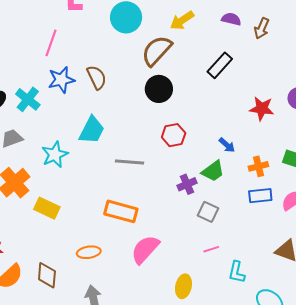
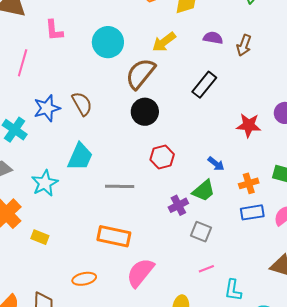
pink line: (51, 43) -> (23, 63), moved
yellow rectangle: (47, 208) -> (40, 237), size x0.7

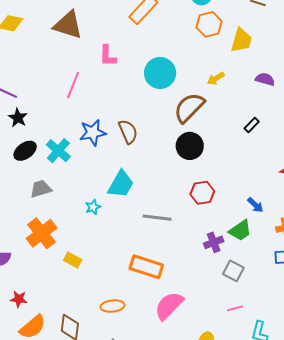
yellow arrow: (164, 42) -> (216, 79), size x0.7
black rectangle: (204, 85) -> (252, 125), size x0.6
cyan star: (45, 183) -> (93, 207), moved, size x0.6

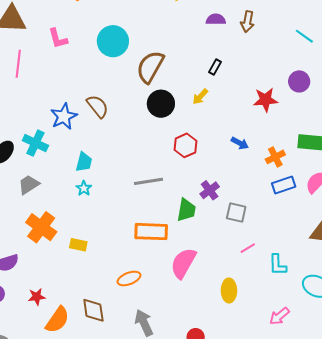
yellow arrow: (216, 79) -> (200, 97), moved
pink line: (73, 85) -> (18, 64), moved
cyan trapezoid: (121, 184) -> (84, 162), moved, size x0.7
green trapezoid: (240, 230) -> (186, 210), moved, turned -30

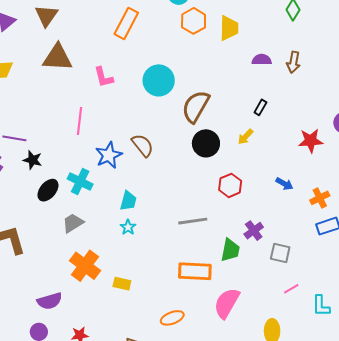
pink line: (18, 64) -> (80, 121), moved

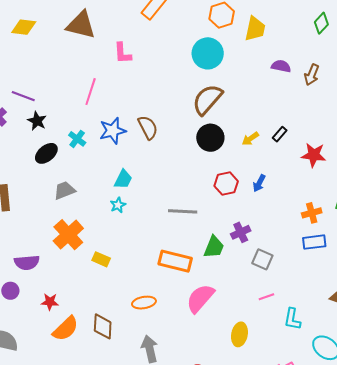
cyan circle: (159, 80) -> (208, 53), moved
black rectangle: (260, 107) -> (280, 134), moved
cyan cross: (80, 182) -> (77, 139), moved, size x0.7
blue arrow: (284, 184) -> (259, 183), moved, turned 78

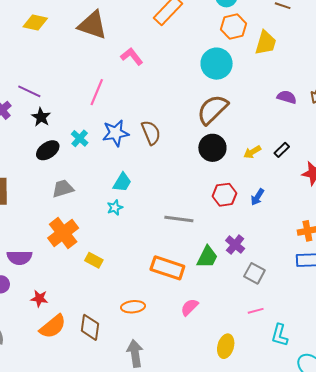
pink L-shape: (123, 53) -> (132, 56), turned 140
purple semicircle: (281, 66) -> (287, 97), moved
purple cross: (241, 232) -> (235, 245), turned -30
pink semicircle: (200, 298) -> (189, 307), size x0.6

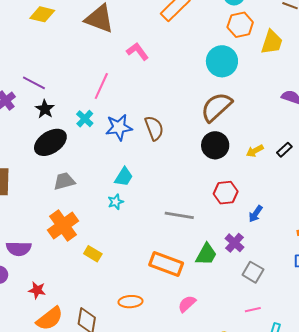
cyan cross: (80, 138) -> (85, 119), moved
black ellipse: (48, 150) -> (50, 142), size x1.4
blue arrow: (257, 197) -> (256, 214), moved

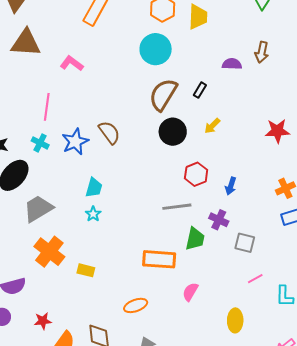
black rectangle: (284, 150) -> (200, 90), moved
gray trapezoid: (64, 181) -> (38, 209), size x1.4
gray line: (179, 215) -> (177, 207), moved

